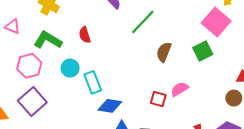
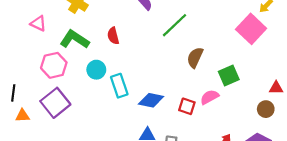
green square: (203, 51) -> (229, 75), moved
blue diamond: (110, 106) -> (151, 100), moved

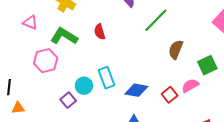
cyan circle: (96, 70) -> (84, 86), moved
purple square: (55, 103) -> (68, 100), moved, size x0.6
red square: (187, 106) -> (170, 95), turned 35

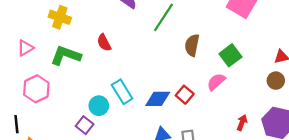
pink triangle: (30, 22) -> (25, 48), turned -42
pink hexagon: (46, 61) -> (36, 89), moved
red square: (170, 95) -> (185, 95), moved

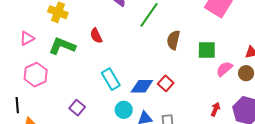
green square: (230, 55) -> (207, 50), turned 36
pink semicircle: (216, 82) -> (224, 69), moved
cyan circle: (99, 106) -> (124, 110), moved

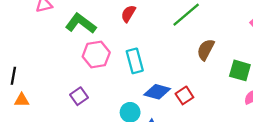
red semicircle: (96, 36) -> (128, 14), moved, turned 42
pink hexagon: (36, 75) -> (96, 55), moved
cyan rectangle: (111, 79) -> (135, 61), moved

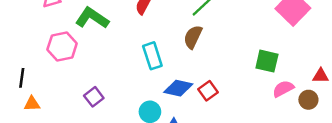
brown semicircle: (206, 50) -> (193, 37), moved
pink hexagon: (96, 55) -> (62, 47), moved

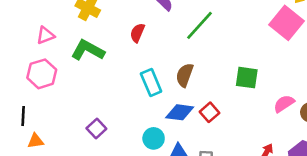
brown semicircle: (193, 37) -> (185, 75), moved
pink hexagon: (62, 47) -> (42, 74), moved
green square: (267, 61) -> (247, 78), moved

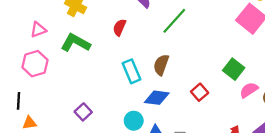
green square: (247, 78) -> (234, 69), moved, turned 30
red square: (209, 112) -> (200, 92), moved

